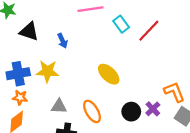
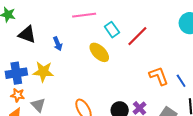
yellow ellipse: (109, 74) -> (99, 52), moved
orange L-shape: (174, 92) -> (159, 76), moved
gray triangle: (59, 106) -> (38, 105), moved, turned 42

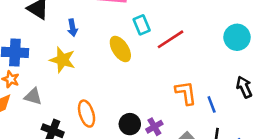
yellow star: (43, 72) -> (62, 60), moved
gray triangle: (38, 105) -> (33, 96), turned -42

